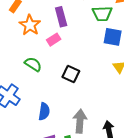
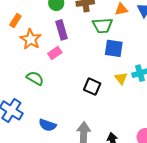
black square: (71, 74) -> (92, 87), moved
blue semicircle: (44, 111) -> (48, 125), turned 102

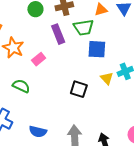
purple rectangle: (62, 30) -> (58, 34), moved

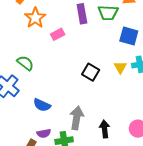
blue square: (97, 49) -> (129, 36), moved
green semicircle: (21, 86) -> (25, 63), moved

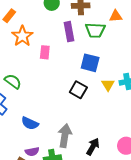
pink rectangle: (58, 34) -> (45, 52), turned -56
blue square: (129, 36) -> (90, 63), moved
black arrow: (105, 129) -> (93, 146), turned 36

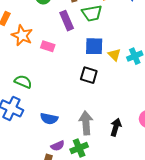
pink rectangle: (45, 52) -> (48, 46), turned -64
yellow triangle: (108, 85) -> (114, 55), moved

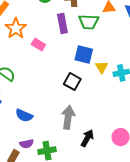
gray arrow: (86, 123) -> (68, 117), moved

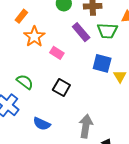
purple rectangle: (62, 23) -> (81, 32), turned -30
black square: (72, 82) -> (61, 88), moved

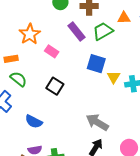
orange rectangle: (21, 16) -> (11, 59), moved, turned 40
green trapezoid: (107, 31) -> (103, 31), turned 145
gray arrow: (86, 126) -> (97, 122), moved, turned -70

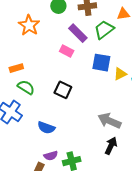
orange star: (30, 34) -> (29, 25), moved
pink rectangle: (52, 51) -> (67, 51), moved
yellow triangle: (114, 77) -> (120, 74), turned 40

